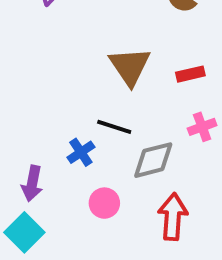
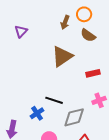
brown triangle: (130, 66) -> (62, 56), moved, turned 30

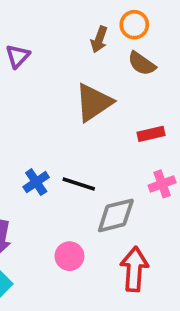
blue cross: (37, 113) -> (36, 182), moved

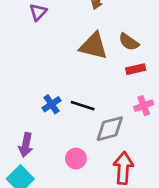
brown semicircle: (142, 64) -> (129, 42), moved
brown triangle: (94, 102) -> (94, 46), turned 48

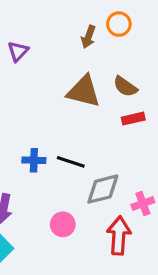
blue cross: (52, 104) -> (34, 160), turned 36
pink cross: (144, 106) -> (143, 203), moved

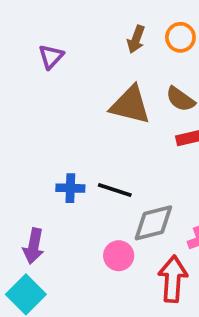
orange circle: (119, 24) -> (180, 37), moved
pink circle: (63, 224) -> (119, 256), moved

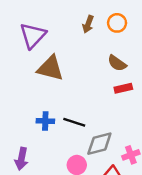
purple triangle: (51, 57) -> (33, 36), size x1.6
brown triangle: (130, 105) -> (50, 68), moved

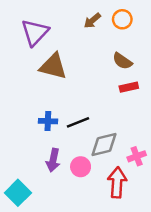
brown arrow: (88, 24) -> (92, 21), turned 30
black line: (74, 122) -> (78, 122), turned -40
purple arrow: (21, 159) -> (53, 160), moved

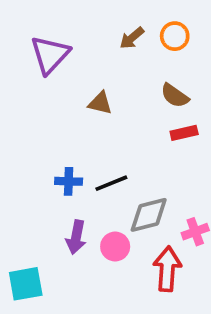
brown triangle: (53, 66) -> (100, 103), moved, size x0.6
cyan square: (18, 193) -> (26, 284), turned 35

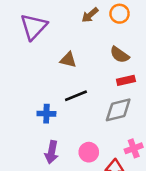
black line: (111, 183) -> (76, 96), moved
gray diamond: (149, 215) -> (118, 110), moved
pink circle: (115, 247) -> (89, 152), moved

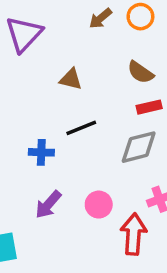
purple arrow: (52, 152) -> (48, 205), turned 30

